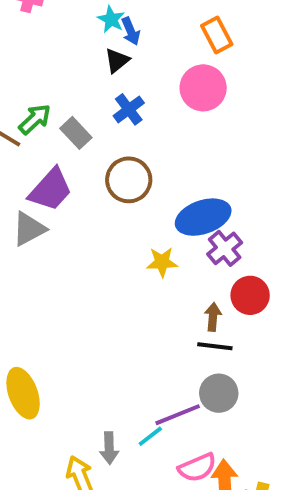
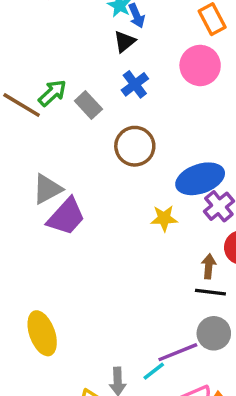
purple trapezoid: (50, 190) -> (66, 217), moved

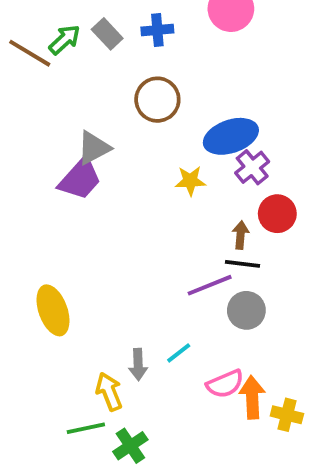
blue cross: (135, 84) -> (157, 30), turned 32
gray rectangle: (88, 105) -> (107, 34), moved
gray triangle: (47, 189) -> (94, 148), moved
purple line: (178, 352) -> (210, 285), moved

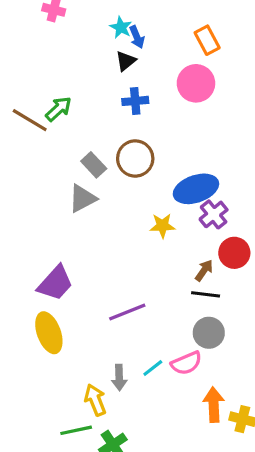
gray rectangle: (107, 34) -> (94, 165), moved
purple trapezoid: (80, 179) -> (55, 283), moved
brown arrow: (241, 235) -> (204, 270), turned 30
purple line: (210, 285) -> (127, 312), moved
pink semicircle: (225, 384) -> (186, 363), moved

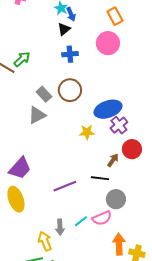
black line: (206, 294) -> (100, 178), moved

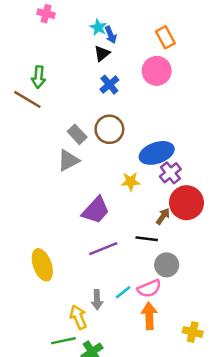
blue cross: (70, 54) -> (109, 85), turned -35
green arrow: (22, 59) -> (39, 77), moved, turned 138
red circle: (132, 149) -> (187, 203), size x1.4
purple trapezoid: (20, 168) -> (96, 210), moved
orange arrow: (119, 244) -> (149, 316), moved

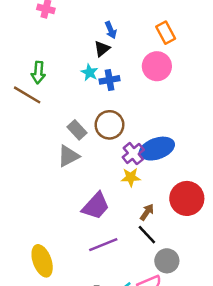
cyan star: (98, 27) -> (90, 72), moved
blue cross: (109, 85) -> (109, 80), turned 30
purple cross: (170, 173) -> (133, 154), moved
brown arrow: (163, 216) -> (147, 212), moved
black line: (147, 239) -> (147, 235), turned 40

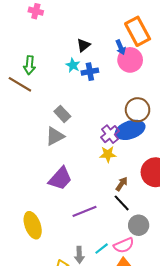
blue arrow: (111, 30) -> (121, 47), moved
orange rectangle: (166, 33) -> (138, 31), size x1.5
brown circle: (109, 125) -> (138, 110), moved
purple trapezoid: (96, 206) -> (60, 179), moved

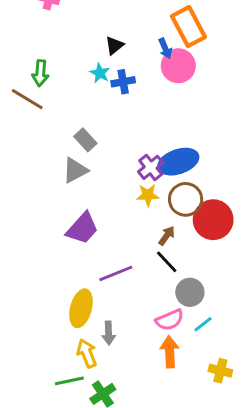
brown circle: (138, 110) -> (186, 199), moved
yellow ellipse: (33, 225) -> (81, 308), moved, turned 35
cyan line: (102, 249) -> (203, 324), moved

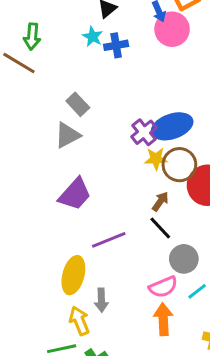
yellow star: (148, 195) -> (156, 159), moved

